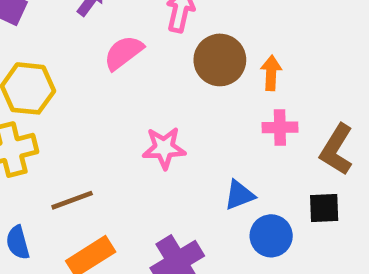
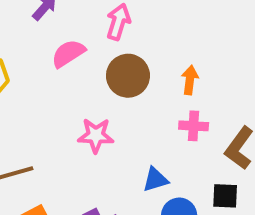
brown circle: (220, 60) -> (128, 76), moved

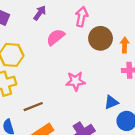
brown circle: (128, 76) -> (101, 38), moved

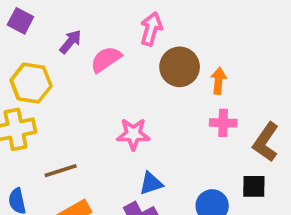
purple arrow: (40, 13) -> (71, 42), moved
blue triangle: (111, 102) -> (151, 183), moved

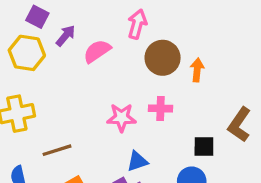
purple square: (20, 21) -> (37, 17), moved
yellow hexagon: (31, 83) -> (27, 53), moved
pink cross: (223, 123) -> (161, 108), moved
black square: (254, 186) -> (204, 147), moved

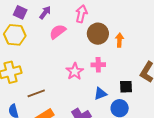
purple arrow: (66, 36) -> (45, 13), moved
pink star: (122, 118) -> (75, 71), turned -30
blue triangle: (137, 161) -> (100, 94), moved

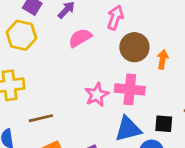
pink cross: (98, 65) -> (130, 89), size x1.5
blue triangle: (100, 94) -> (128, 129), size x1.5

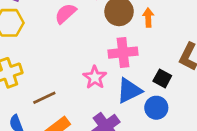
pink star: (97, 95) -> (95, 77), moved
black square: (164, 124) -> (162, 78), turned 36

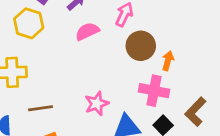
pink cross: (123, 53) -> (154, 91), moved

